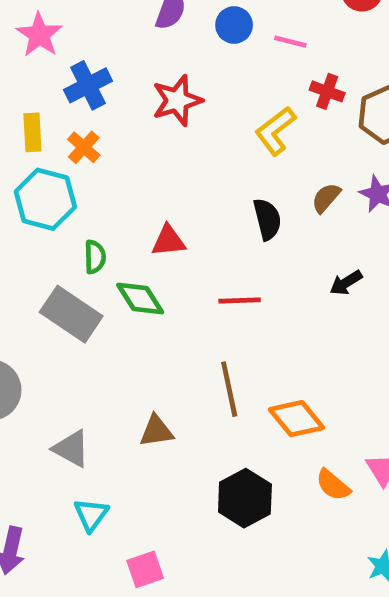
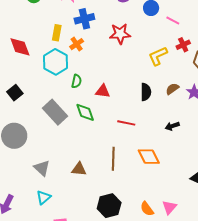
red cross: (327, 91) -> (183, 45), turned 32
green semicircle: (95, 257) -> (77, 81), moved
orange diamond: (297, 419) -> (149, 157), moved

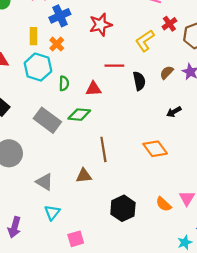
green diamond: (85, 112) -> (79, 115), turned -55
red line: (126, 123) -> (114, 66), moved
brown line: (113, 159) -> (103, 149), moved

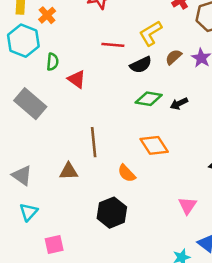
yellow L-shape: (145, 41) -> (151, 33), moved
black semicircle: (139, 81) -> (141, 65), turned 72
red triangle: (93, 89) -> (77, 79), moved, turned 35
green diamond: (79, 115) -> (149, 99), moved
orange semicircle: (164, 204) -> (127, 173), moved

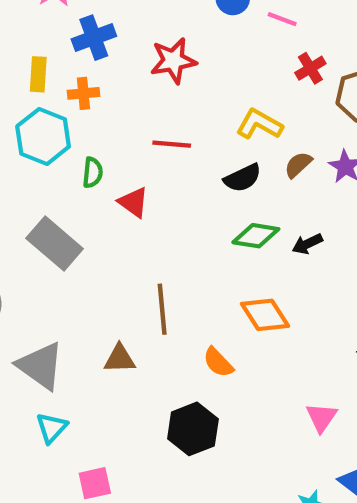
orange cross: (47, 15) -> (83, 93), turned 36
yellow L-shape: (151, 33) -> (259, 124), turned 60
red line: (113, 45) -> (172, 144), moved
gray triangle: (22, 176) -> (40, 366), size x1.4

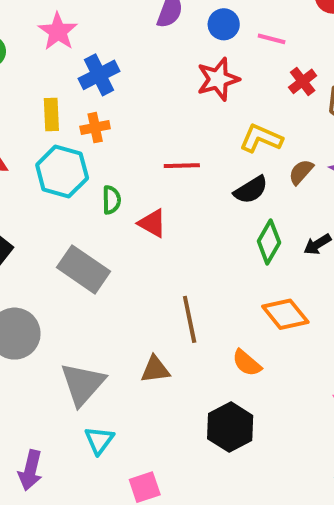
red star: (173, 61) -> (218, 79), moved
green diamond: (256, 236) -> (269, 242), turned -63
gray triangle: (40, 366) -> (83, 384), turned 42

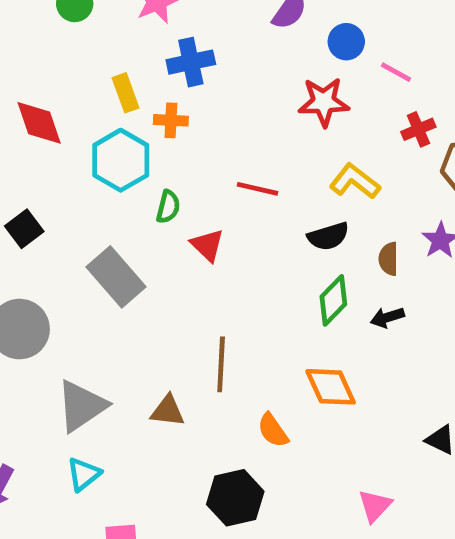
yellow rectangle: (51, 115) -> (126, 93), turned -32
brown semicircle: (301, 172) -> (388, 259), moved, turned -56

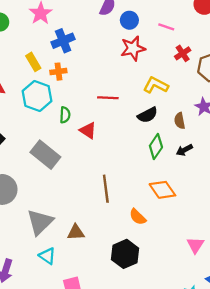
blue circle: (346, 42) -> (129, 20), moved
brown triangle: (168, 411) -> (76, 232), moved
cyan triangle: (84, 474) -> (47, 256), turned -36

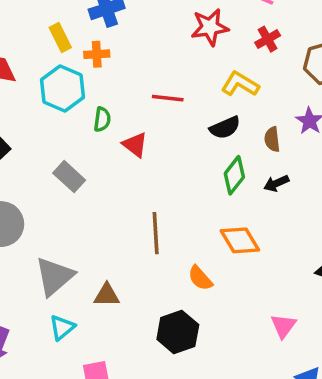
red cross: (183, 53) -> (268, 39), moved
gray rectangle: (45, 155) -> (69, 177), size x0.7
cyan triangle: (47, 256) -> (62, 327), turned 42

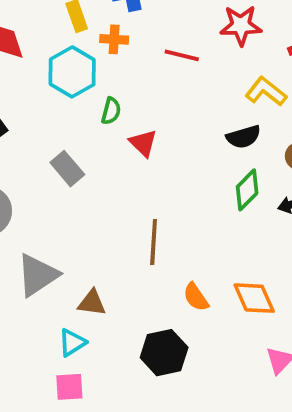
red line: (168, 98) -> (182, 55), moved
orange diamond: (240, 240) -> (254, 298), moved
cyan triangle: (62, 327) -> (72, 343), moved

